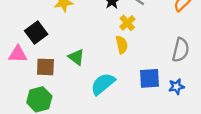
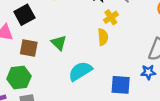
blue square: (149, 78) -> (121, 85), moved
blue star: (176, 87) -> (148, 72), moved

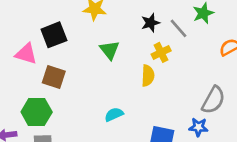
green triangle: (59, 43) -> (110, 50), moved
cyan semicircle: (80, 71) -> (114, 114), size x0.6

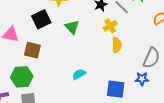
black square: (54, 35) -> (41, 19), moved
yellow semicircle: (148, 76) -> (117, 45), moved

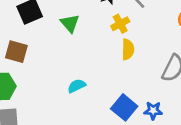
blue star: (142, 79) -> (153, 111), moved
blue square: (116, 89) -> (124, 107), turned 30

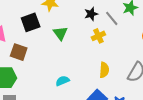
yellow semicircle: (128, 49) -> (104, 70), moved

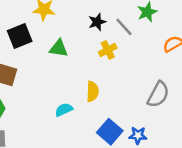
green triangle: (60, 33) -> (59, 48), turned -42
yellow semicircle: (104, 70) -> (93, 91), moved

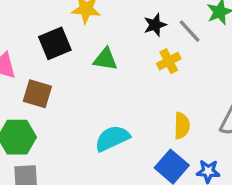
yellow semicircle: (93, 91) -> (182, 126), moved
cyan semicircle: (64, 110) -> (112, 138), size x1.5

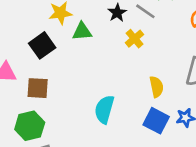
green triangle: (105, 59) -> (82, 31), moved
cyan semicircle: (112, 138) -> (104, 109), turned -36

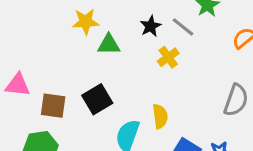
black square: (42, 45) -> (97, 99), moved
yellow semicircle: (157, 87) -> (160, 116), moved

